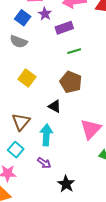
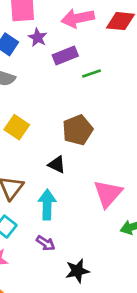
green line: (74, 51) -> (91, 73), moved
brown pentagon: (71, 82) -> (78, 130), turned 30
black star: (66, 184) -> (77, 271), turned 30

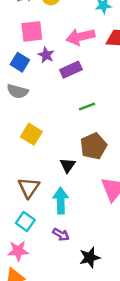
green line: (91, 73) -> (87, 107), moved
brown pentagon: (78, 130) -> (93, 146), moved
black triangle: (57, 165) -> (68, 165), turned 42

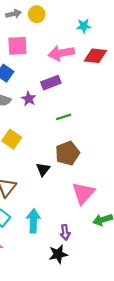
purple star: (46, 55) -> (29, 99), moved
cyan arrow: (61, 201) -> (33, 221), moved
purple arrow: (61, 235) -> (65, 232), moved, turned 48

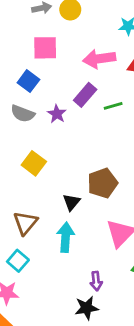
purple rectangle: (51, 83) -> (85, 95), turned -30
green line: (64, 117) -> (113, 106), moved
cyan arrow: (33, 221) -> (66, 237), moved

